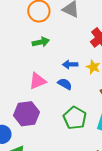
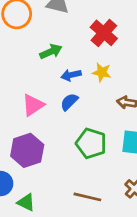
green arrow: (41, 42) -> (51, 52), moved
blue semicircle: (65, 84) -> (69, 102), turned -64

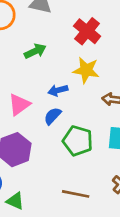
yellow star: (102, 72) -> (86, 70), size x1.4
blue arrow: (71, 75) -> (58, 90), moved
blue semicircle: (69, 102) -> (53, 116), moved

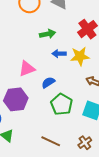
yellow star: (86, 70) -> (80, 56), turned -30
blue arrow: (58, 90) -> (59, 54), moved

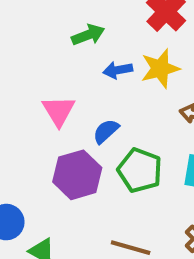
pink triangle: (27, 69) -> (59, 111), turned -30
purple hexagon: (16, 99) -> (77, 175), moved

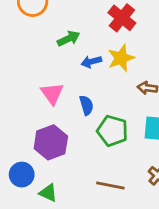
blue semicircle: (106, 131) -> (86, 105), turned 120
purple hexagon: (77, 175) -> (51, 142), moved

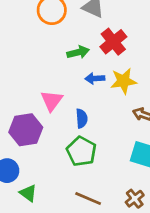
red cross: (122, 18) -> (113, 42), moved
green pentagon: (112, 131) -> (81, 151), moved
purple hexagon: (51, 142) -> (26, 130), moved

